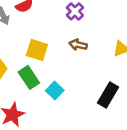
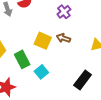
yellow square: (37, 50) -> (43, 41), moved

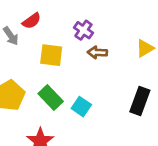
purple cross: (64, 12) -> (83, 30), moved
yellow square: (43, 41) -> (51, 55), moved

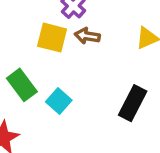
yellow square: (51, 55) -> (52, 38), moved

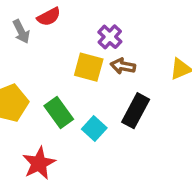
black rectangle: (133, 103) -> (136, 111), moved

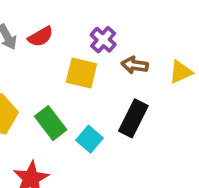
red semicircle: (49, 17) -> (41, 37), moved
brown arrow: (123, 66) -> (135, 65), moved

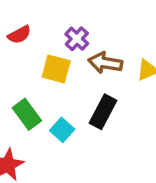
brown arrow: (135, 65) -> (105, 63), size x1.4

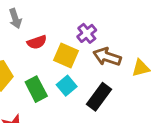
red semicircle: (19, 35) -> (37, 42), moved
cyan square: (62, 130) -> (67, 86), moved

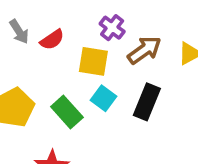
red semicircle: (37, 42) -> (52, 40), moved
brown arrow: (107, 57) -> (144, 50), turned 140

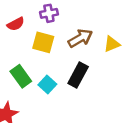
purple cross: (112, 28) -> (49, 13), moved, turned 36
cyan square: (104, 98) -> (47, 84), moved

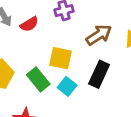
yellow square: (43, 42) -> (60, 58), moved

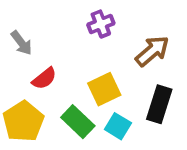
red semicircle: (29, 24) -> (44, 78), moved
yellow square: (60, 58) -> (104, 89), turned -30

